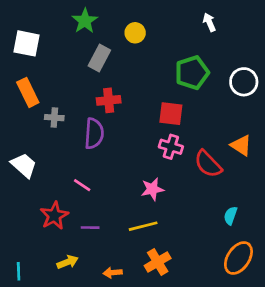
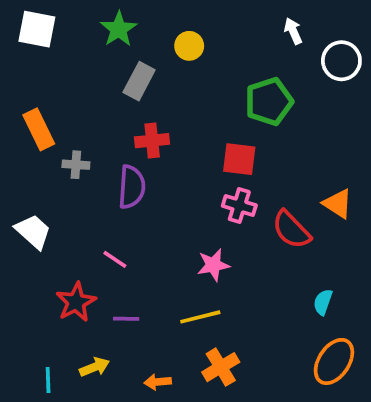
white square: (26, 43) -> (37, 29), moved
white circle: (244, 82) -> (341, 61), moved
cyan line: (19, 271) -> (48, 380), moved

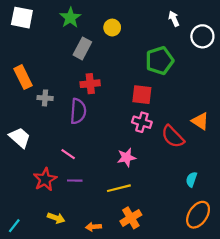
purple line: (126, 319) -> (75, 181), moved
yellow arrow: (94, 367) -> (56, 218), turned 42
cyan line: (48, 380) -> (14, 226), moved, turned 40

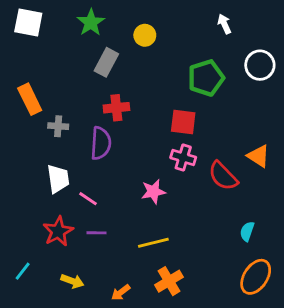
white circle: (202, 36) -> (260, 65), moved
white trapezoid: (20, 138) -> (58, 179), moved, turned 40
pink star: (126, 157) -> (153, 192), moved
cyan line: (14, 226) -> (23, 271), moved
orange arrow: (93, 227) -> (121, 292), turned -32

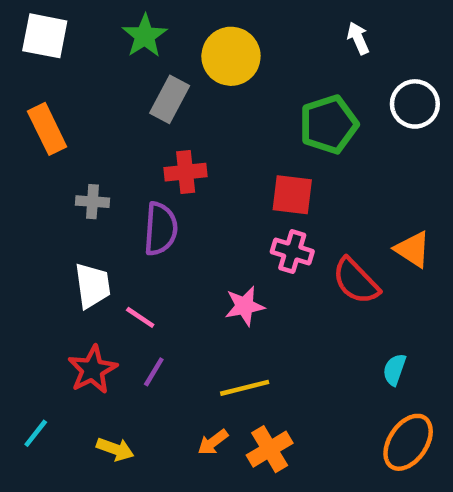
yellow circle: (145, 35) -> (231, 56), size x1.6
orange rectangle: (30, 99) -> (47, 129), moved
purple line: (97, 233) -> (154, 372), turned -60
orange arrow: (121, 292) -> (213, 442), moved

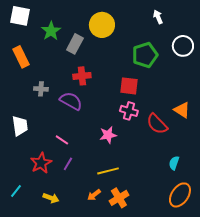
green star: (145, 36) -> (51, 31), moved
purple semicircle: (161, 229) -> (71, 101), turned -65
white trapezoid: (92, 286) -> (20, 126), moved

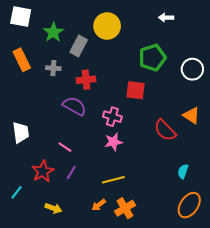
white arrow: (158, 17) -> (166, 18), turned -64
white circle: (183, 46) -> (192, 69), moved
gray cross: (41, 89) -> (53, 68), moved
pink cross: (129, 111) -> (112, 117), moved
cyan line: (16, 191) -> (17, 192), moved

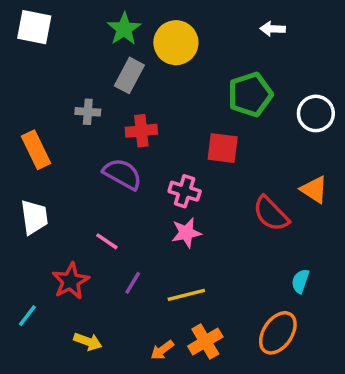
green star: (53, 32) -> (124, 29), moved
orange rectangle: (22, 60) -> (36, 150), moved
purple line: (71, 172) -> (133, 283), moved
orange arrow: (99, 205) -> (162, 350), moved
orange ellipse: (189, 205) -> (278, 333), moved

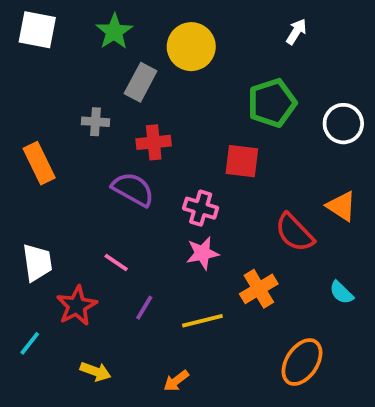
green star: (124, 29) -> (114, 32), moved
white arrow: (273, 29) -> (296, 32), turned 120
white trapezoid: (34, 217) -> (37, 263), moved
cyan semicircle: (300, 281) -> (341, 293), moved, turned -65
orange cross: (205, 341) -> (259, 289), moved

